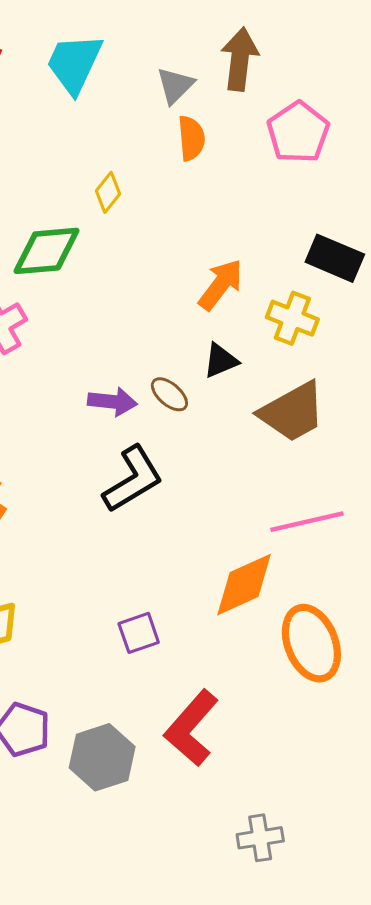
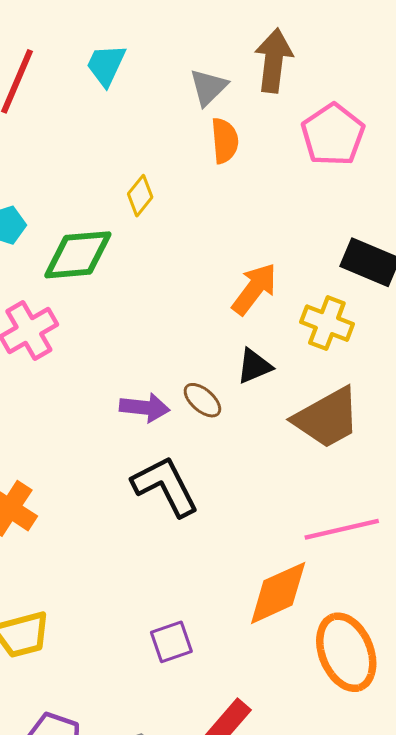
cyan trapezoid: (74, 64) -> (106, 65), size x0.7
black L-shape: (133, 479) -> (165, 486), turned -86

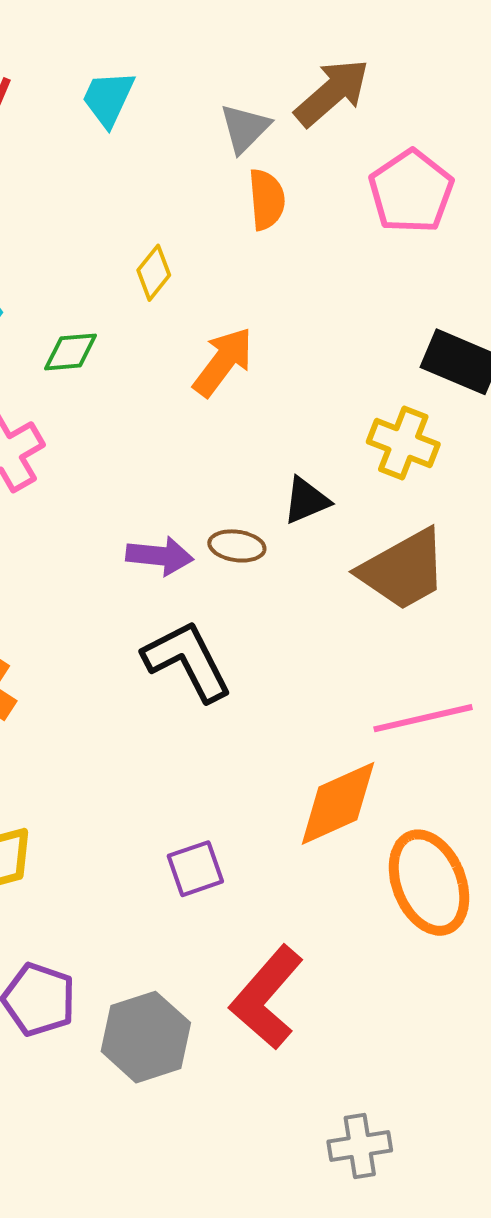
brown arrow: (274, 61) -> (332, 93), turned 42
green diamond: (78, 255) -> (71, 352), size x0.6
orange arrow: (254, 289) -> (223, 362), moved
brown ellipse: (202, 400) -> (237, 546), turned -33

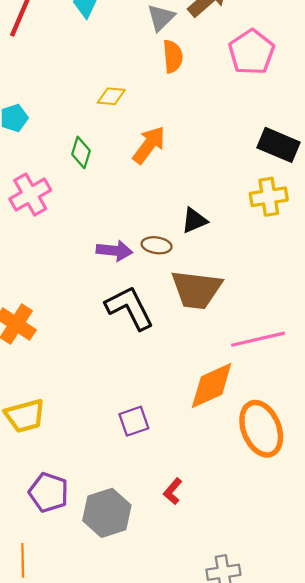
yellow diamond: (154, 273) -> (111, 96), turned 56
green diamond: (71, 352) -> (81, 152), moved, turned -68
yellow cross: (403, 443) -> (269, 197), moved, turned -30
brown trapezoid: (403, 570) -> (196, 290), moved, turned 36
red L-shape: (267, 997) -> (173, 491), size x0.5

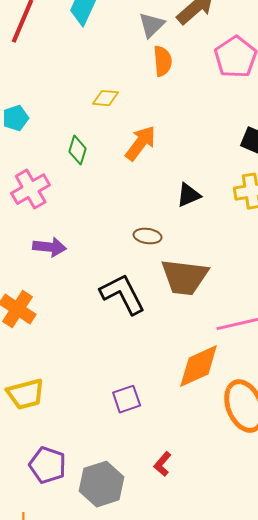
black triangle: (194, 220) -> (189, 195), moved
purple arrow: (114, 251) -> (50, 247), moved

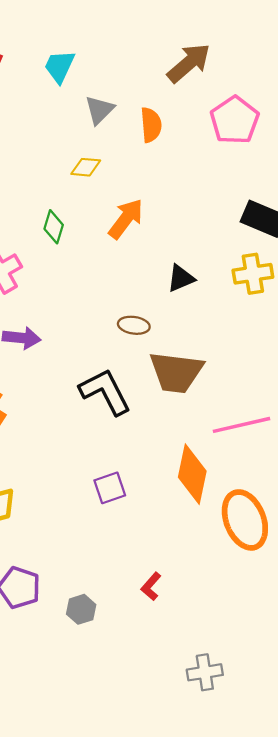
gray triangle: (152, 25) -> (99, 110), moved
orange diamond: (199, 366) -> (192, 474), turned -54
purple square: (127, 399) -> (110, 488), moved
gray hexagon: (102, 484) -> (81, 609), size x0.6

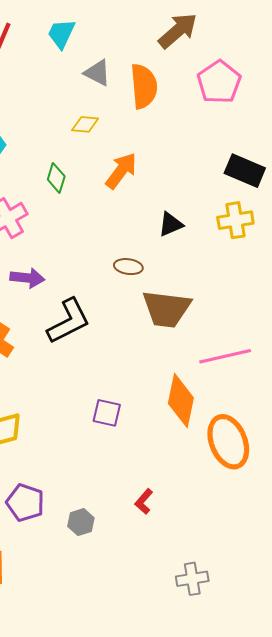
gray triangle: (99, 110) -> (97, 73), turned -48
orange semicircle: (151, 125) -> (144, 86), size x1.4
black L-shape: (105, 392) -> (69, 321), moved, turned 90
purple square: (110, 488) -> (107, 413), turned 32

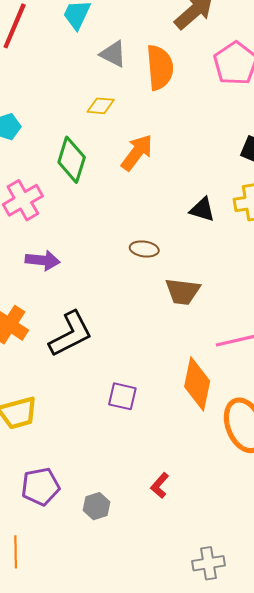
green diamond: (56, 178) -> (72, 160), size x1.5
black triangle: (171, 224) -> (202, 210), moved, turned 40
brown trapezoid: (166, 309) -> (183, 292), size x0.7
black L-shape: (69, 321) -> (71, 334), moved
purple pentagon: (25, 503) -> (40, 486), turned -30

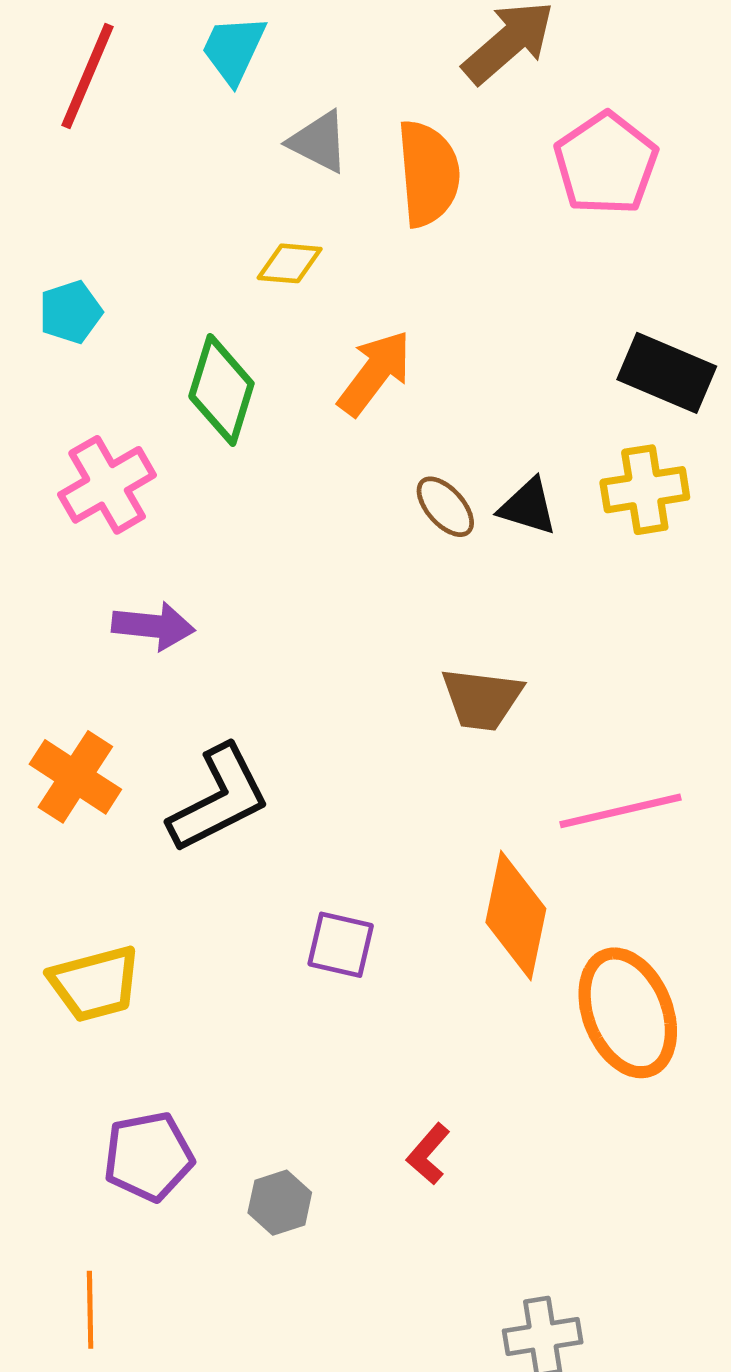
brown ellipse: (144, 249) -> (445, 507), moved, turned 40

